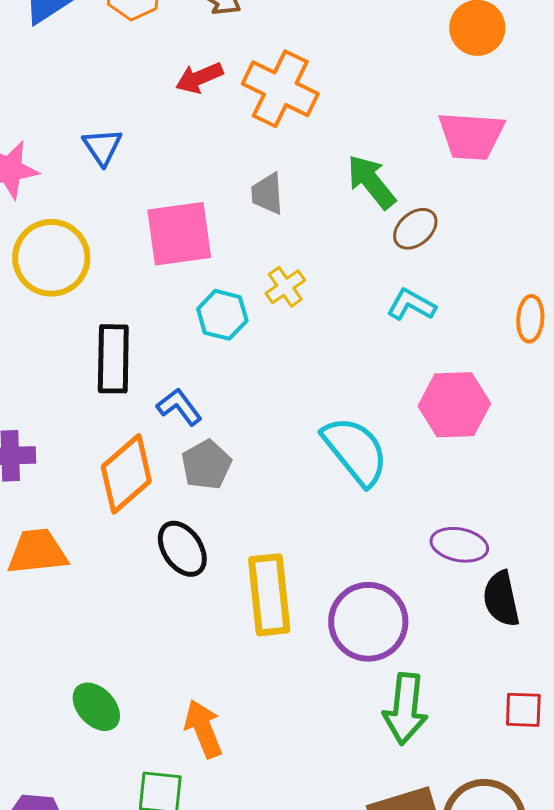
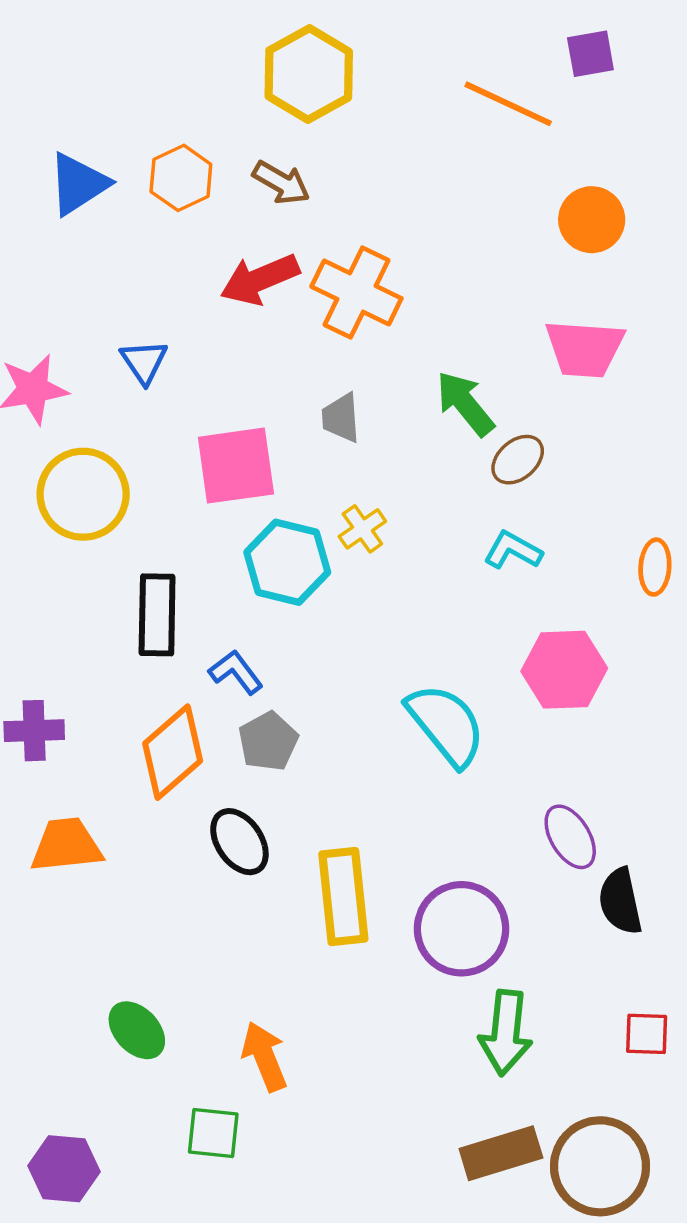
red arrow: (199, 78) -> (260, 279), size x1.4
cyan hexagon: (222, 315) -> (287, 562), size x1.4
purple ellipse: (459, 545) -> (570, 837), turned 48

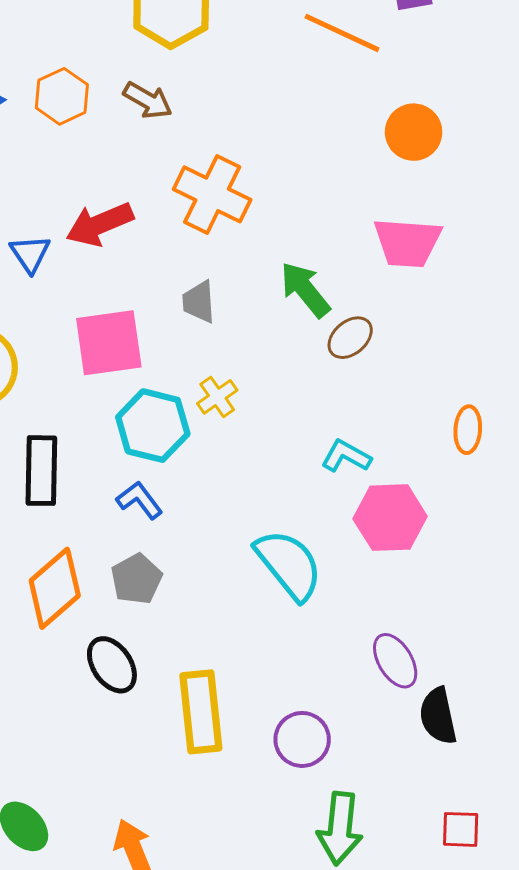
red arrow: (260, 279) -> (100, 224), moved
cyan L-shape: (513, 550) -> (346, 456), moved
blue L-shape: (236, 672) -> (140, 500), moved
purple circle: (462, 929) -> (302, 739), size x0.7

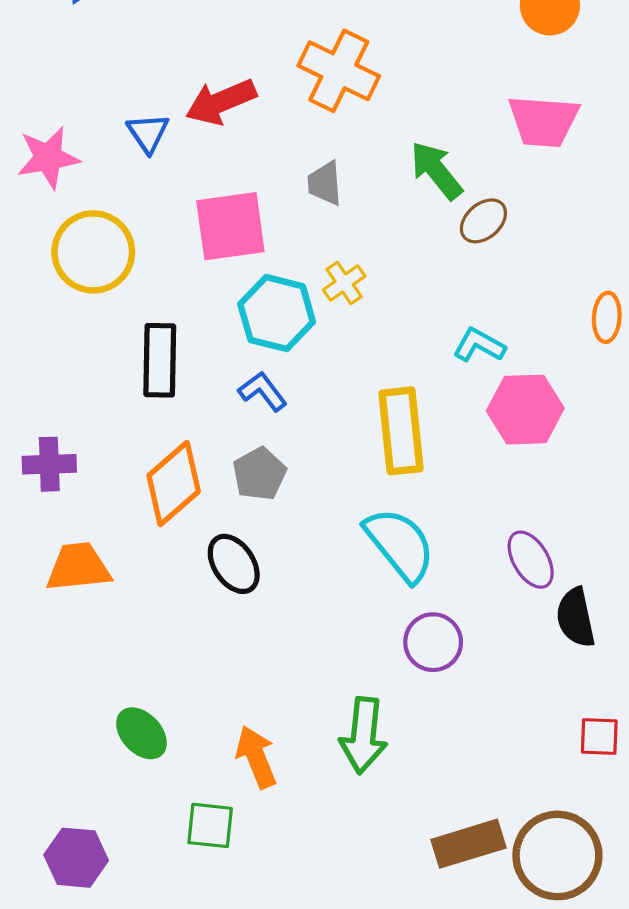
cyan semicircle: (289, 565) -> (400, 545), moved
yellow rectangle: (201, 712) -> (401, 431), moved
green arrow: (340, 828) -> (363, 735), moved

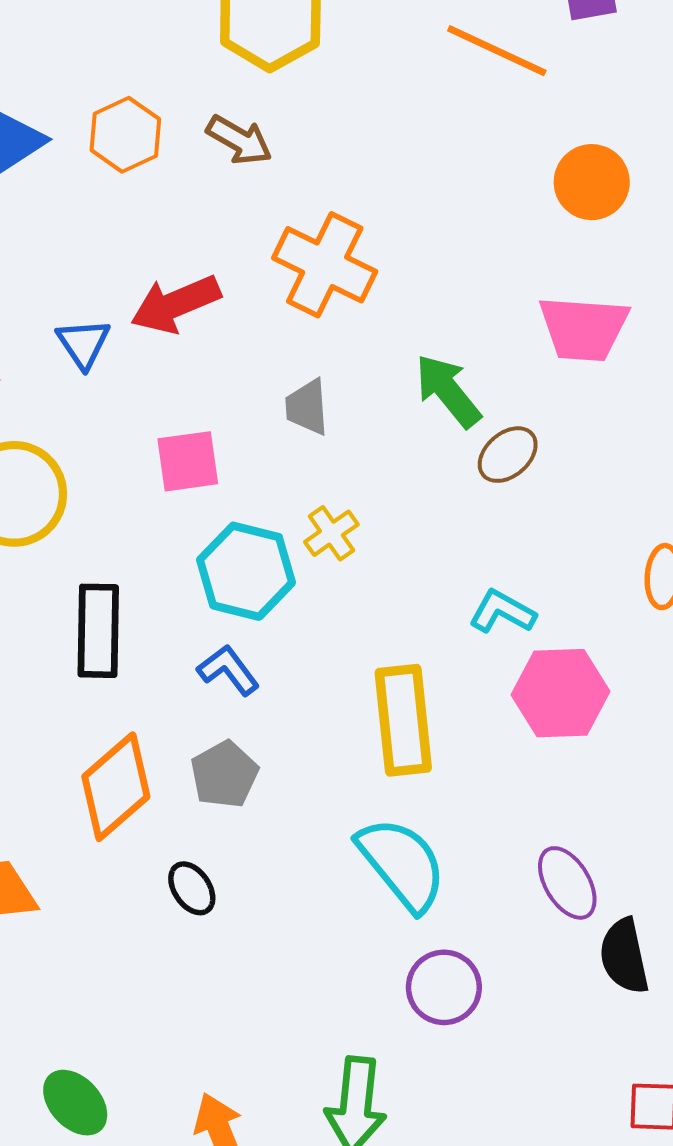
pink square: (230, 226) -> (188, 461), size x0.7
black ellipse: (234, 564) -> (192, 888), size x0.7

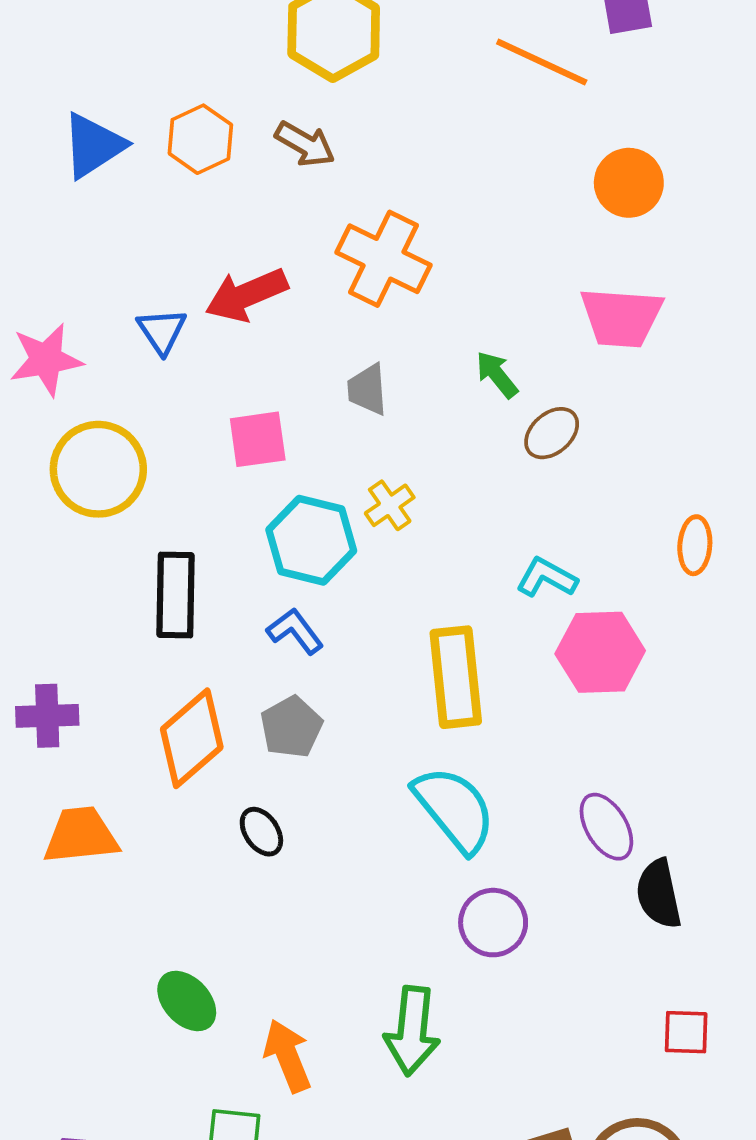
green arrow: (448, 391) -> (497, 375), size x0.7
green ellipse: (75, 1103) -> (187, 1001), moved

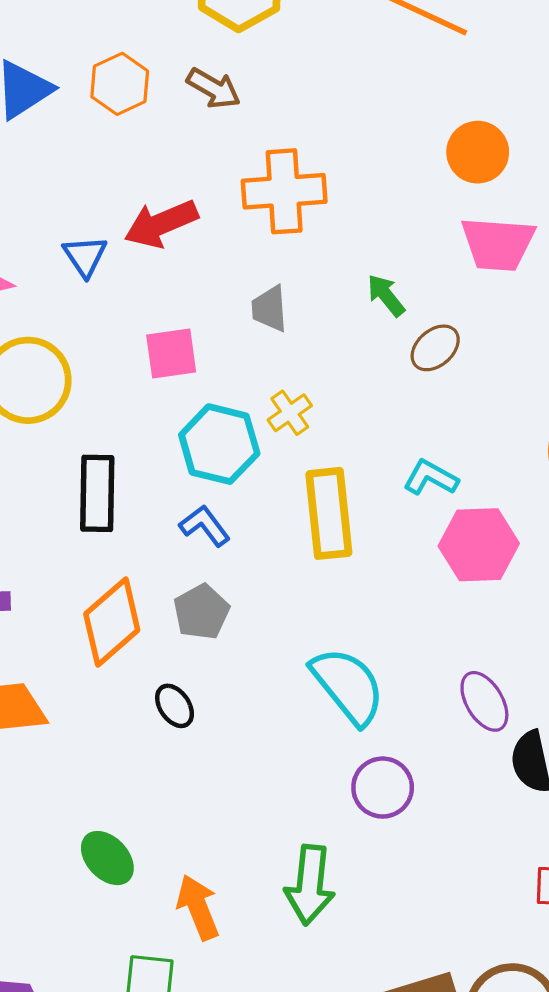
orange circle: (629, 183) -> (478, 152), moved
orange cross: (383, 259) -> (284, 191), turned -30
yellow rectangle: (456, 677) -> (329, 513), moved

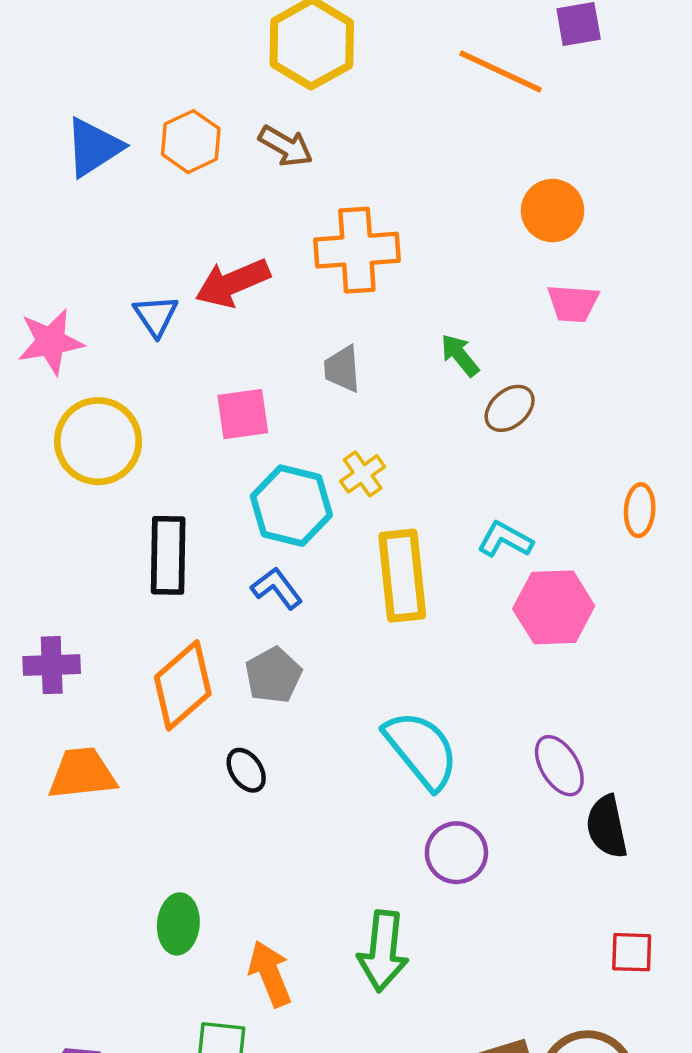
pink trapezoid: (498, 244) -> (573, 303), size x0.7
green ellipse: (107, 858) -> (178, 924), turned 48

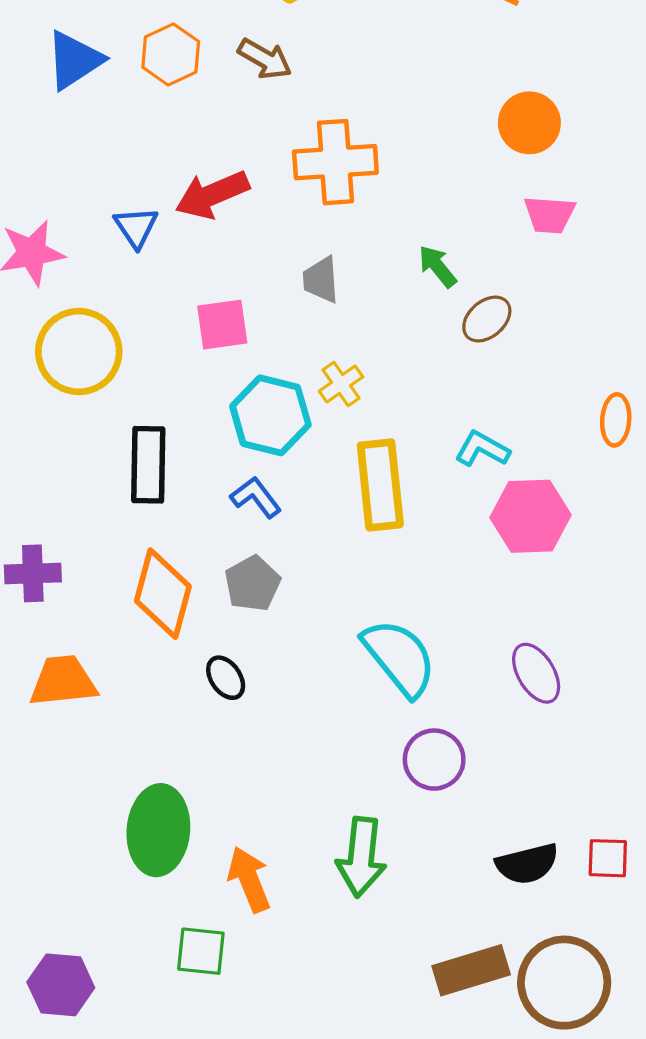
orange diamond: (183, 685) -> (163, 594), turned -34
black semicircle: (607, 827) -> (527, 864), moved, turned -92
green ellipse: (178, 924) -> (158, 830), size x1.5

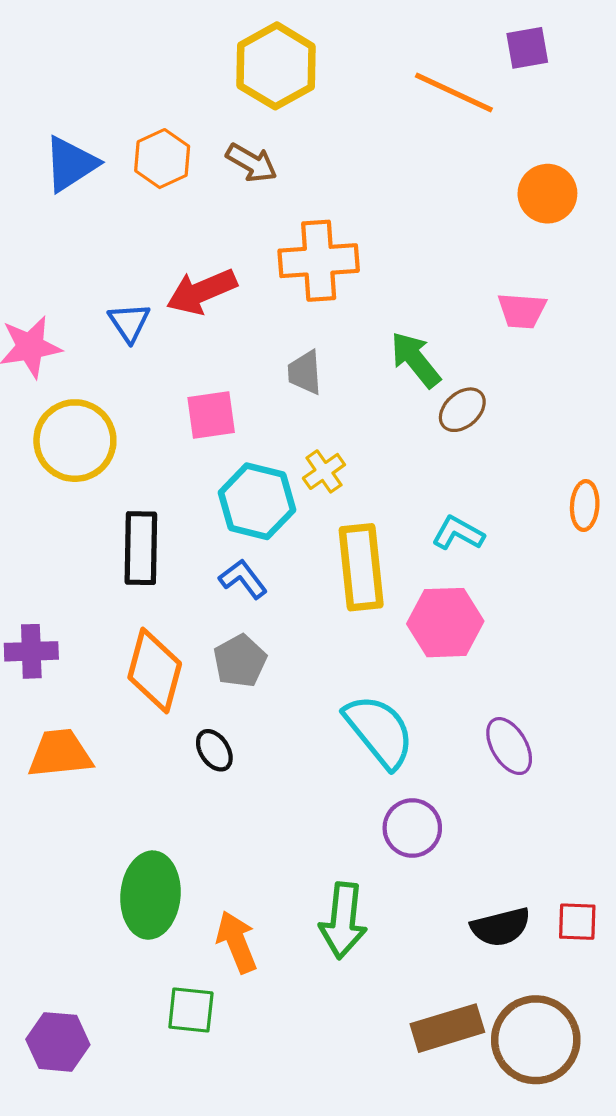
orange circle: (529, 123) -> (547, 194), moved
green arrow: (437, 266) -> (415, 360), size x1.4
pink hexagon: (531, 516) -> (445, 623), moved

